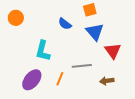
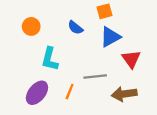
orange circle: (16, 18) -> (31, 26), moved
blue triangle: (95, 32) -> (110, 37), turned 42
brown arrow: (107, 81) -> (124, 94), size x1.5

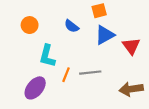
red triangle: (131, 59) -> (131, 46), moved
orange line: (70, 92) -> (66, 75), moved
brown arrow: (124, 94) -> (131, 89), moved

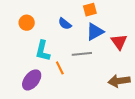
gray line: (90, 73) -> (82, 54), moved
orange line: (66, 75) -> (60, 68), turned -48

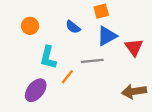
orange line: (60, 68) -> (67, 77), turned 64

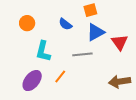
orange line: (67, 77) -> (60, 76), moved

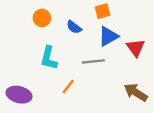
orange circle: (27, 23) -> (42, 18), moved
purple ellipse: (32, 81) -> (19, 95), moved, turned 65
brown arrow: (120, 82) -> (136, 92), turned 40

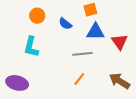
blue triangle: (108, 36) -> (95, 32), turned 30
cyan L-shape: (49, 58) -> (31, 47), moved
orange line: (68, 87) -> (79, 79), moved

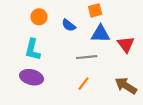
purple ellipse: (17, 83) -> (32, 77), moved

